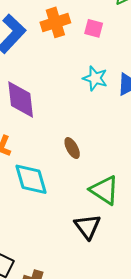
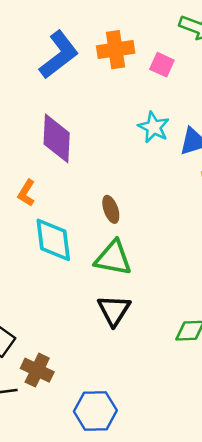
green triangle: (104, 190) -> (113, 258), moved, turned -32

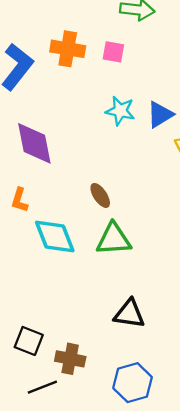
orange cross: (116, 50) -> (68, 49), turned 32
black triangle: (114, 310) -> (129, 314), moved, turned -40

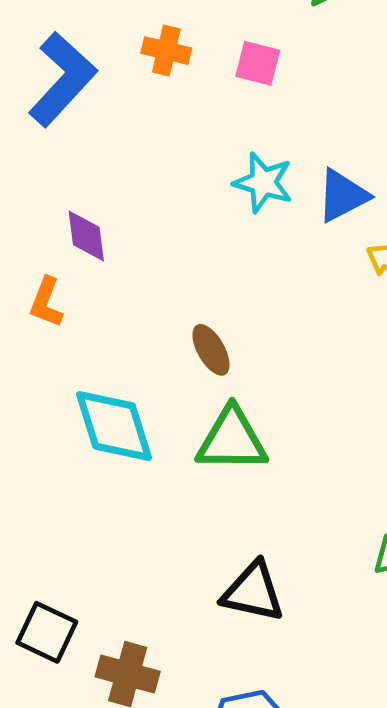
orange cross: (68, 49) -> (166, 51), size x0.7
purple diamond: (34, 143) -> (86, 236), size x0.6
orange L-shape: (20, 200) -> (46, 302), moved

